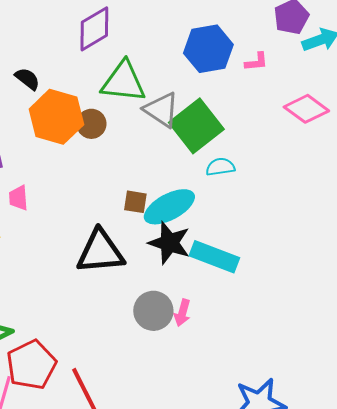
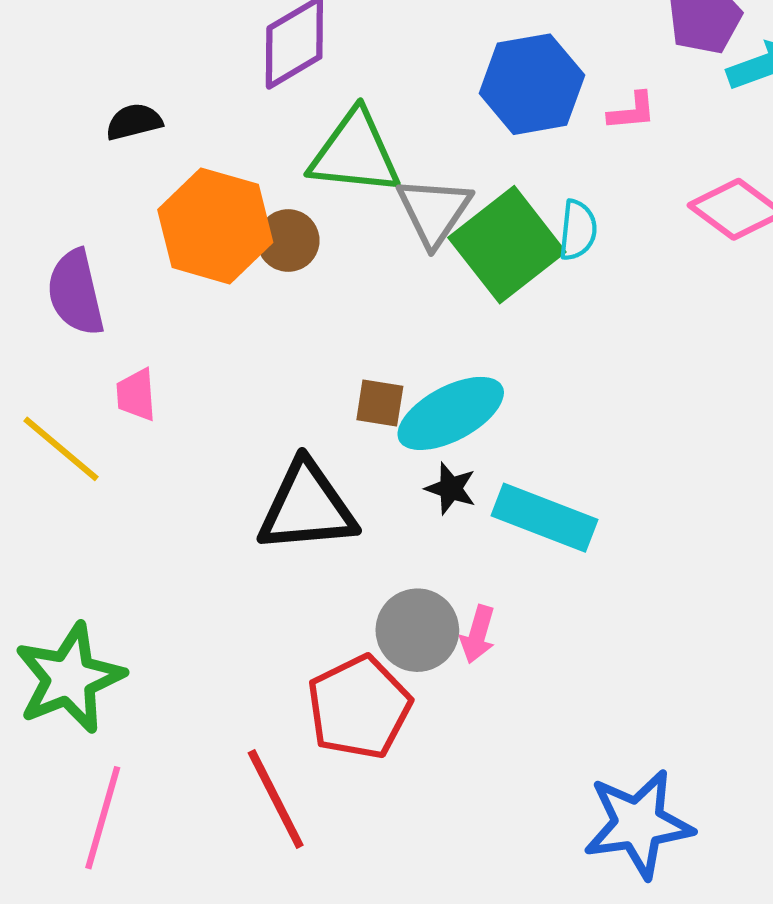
black semicircle: (27, 79) -> (134, 122), moved, turned -52
gray triangle: (161, 110) -> (434, 211), turned 30
cyan semicircle: (220, 167) -> (578, 230), moved, turned 104
black star: (169, 243) -> (451, 488), size x0.6
red pentagon: (31, 365) -> (359, 707), moved

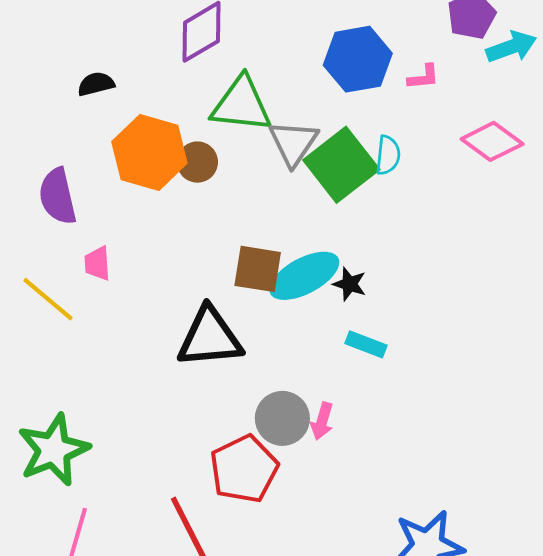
brown square: (380, 403) -> (258, 269), size x1.5
black star: (451, 488) -> (350, 284), moved
cyan rectangle: (544, 518) -> (366, 344), size x0.6

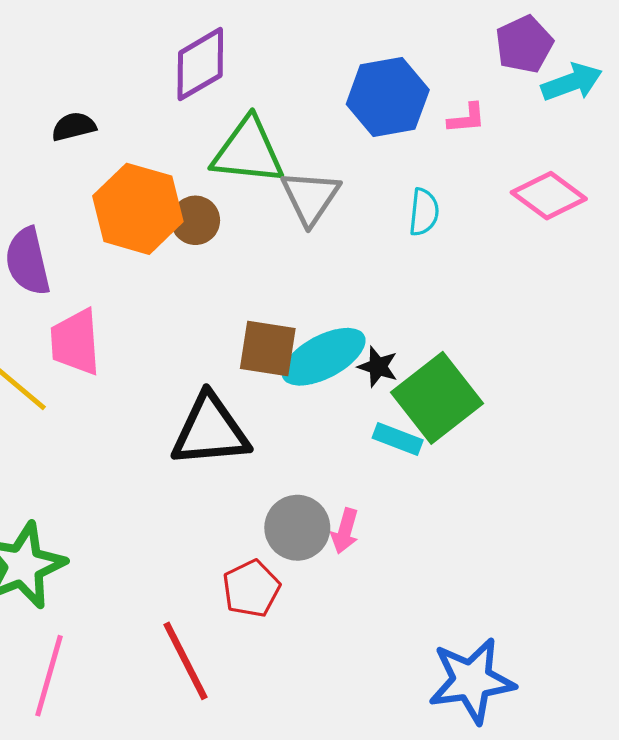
green square: (341, 165) -> (437, 398), moved
pink trapezoid: (97, 263) -> (75, 342), size x1.6
red pentagon: (244, 469) -> (251, 589), size x0.7

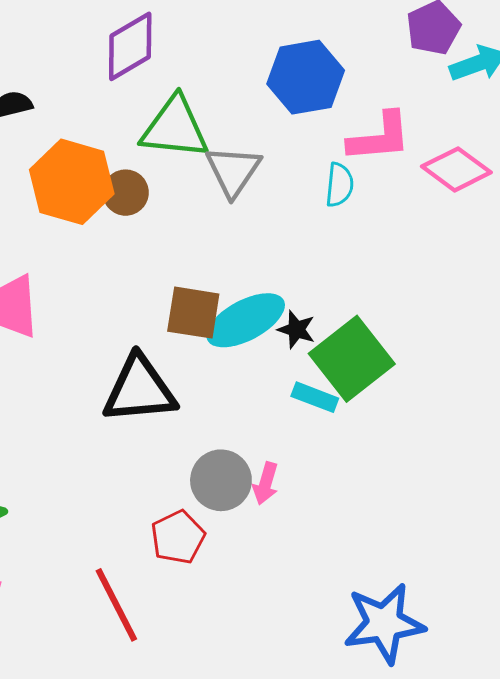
pink L-shape: (467, 118) -> (379, 137), moved, size x1.8

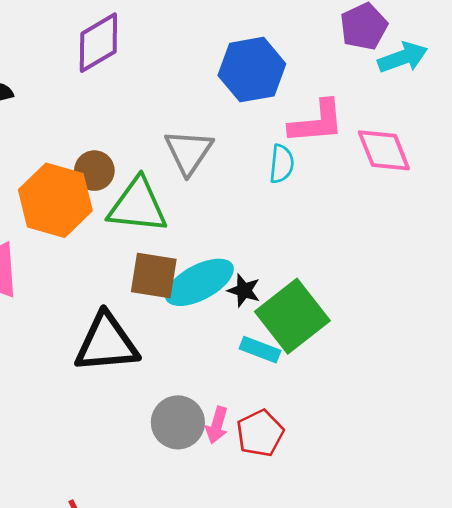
green triangle: (175, 128) -> (137, 206), moved
pink diamond: (456, 169) -> (384, 150), turned 32
orange hexagon: (72, 182) -> (55, 200), moved
red pentagon: (178, 537) -> (260, 433), moved

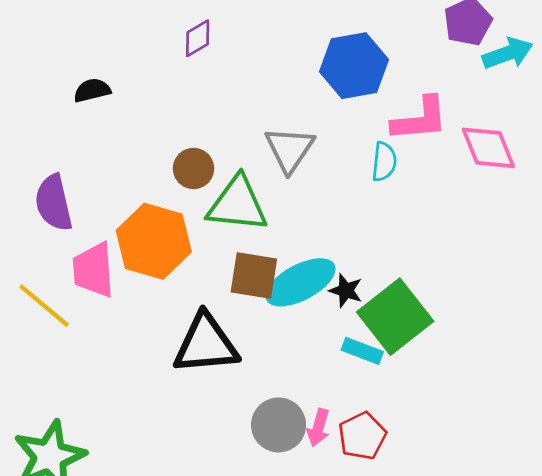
purple diamond: (98, 43) -> (198, 38), size x0.6
orange hexagon: (55, 200) -> (154, 241), moved

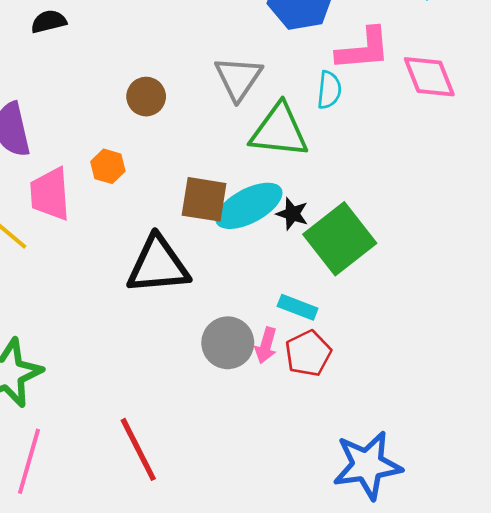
green triangle: (237, 204) -> (279, 131), moved
orange hexagon: (154, 241) -> (108, 166), size x0.5
cyan rectangle: (362, 351) -> (298, 307), moved

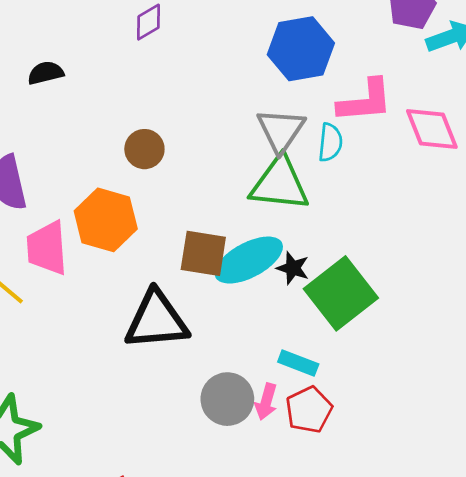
gray triangle: (238, 78) -> (281, 130), moved
orange hexagon: (108, 166) -> (106, 220), size x1.8

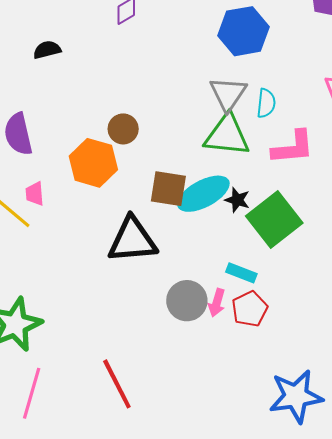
pink L-shape: (365, 101) -> (293, 147), moved
brown circle: (144, 149) -> (123, 129), moved
pink trapezoid: (47, 248) -> (35, 194), moved, size x0.6

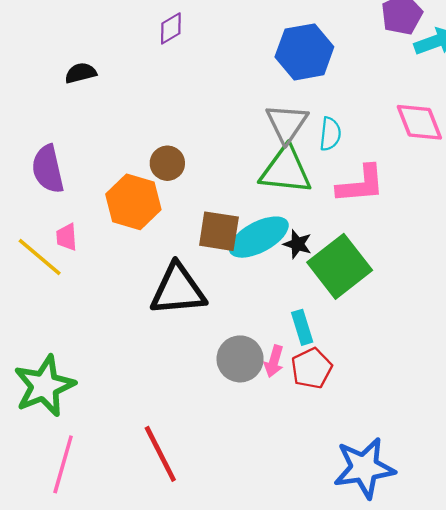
cyan rectangle: (241, 273) -> (302, 327), turned 52

